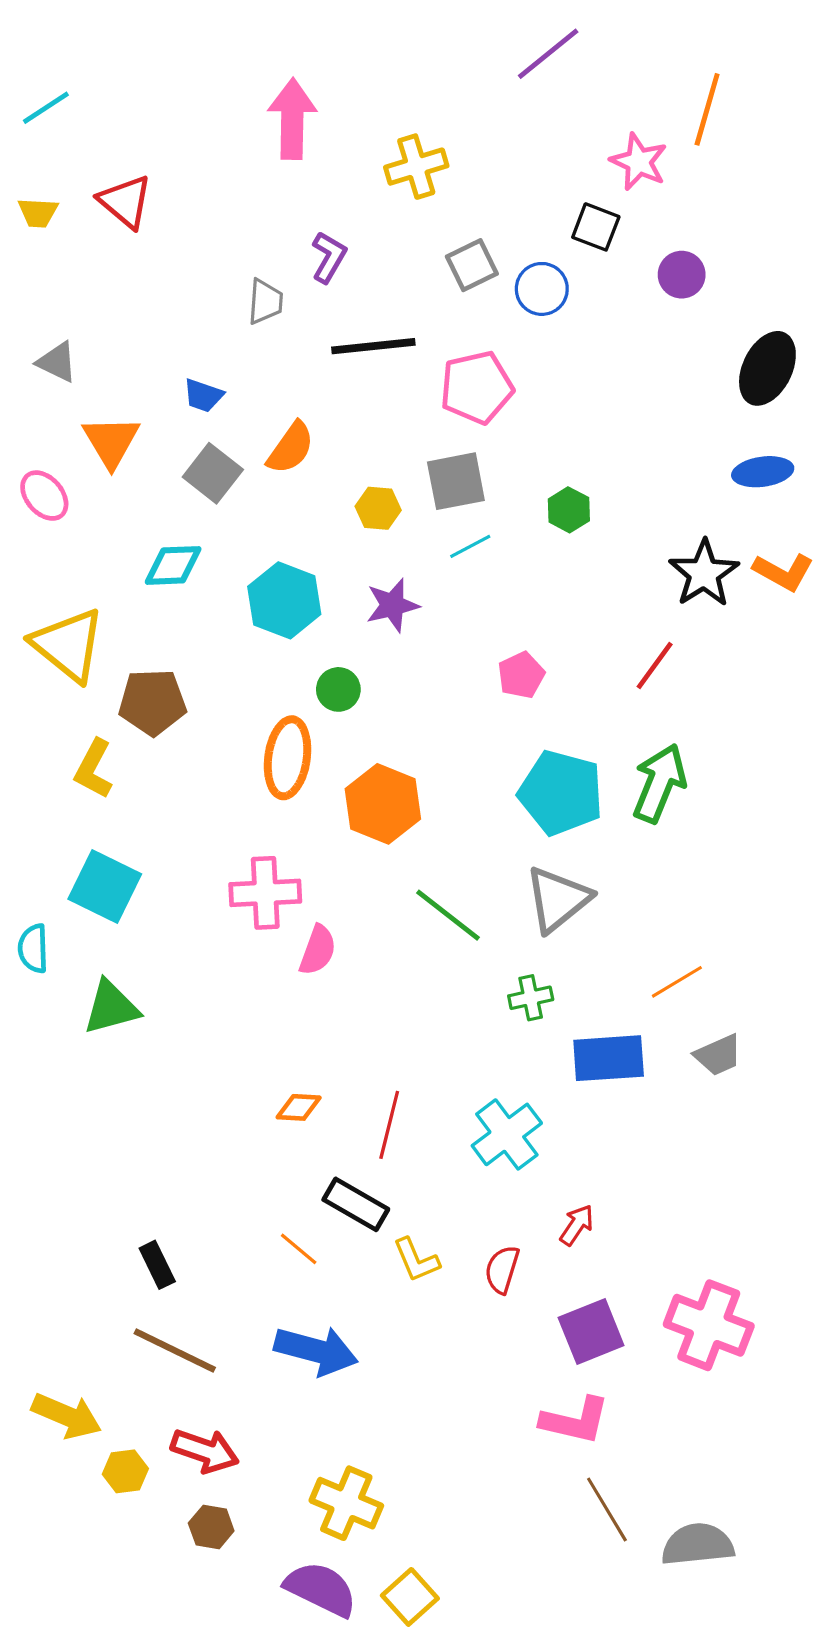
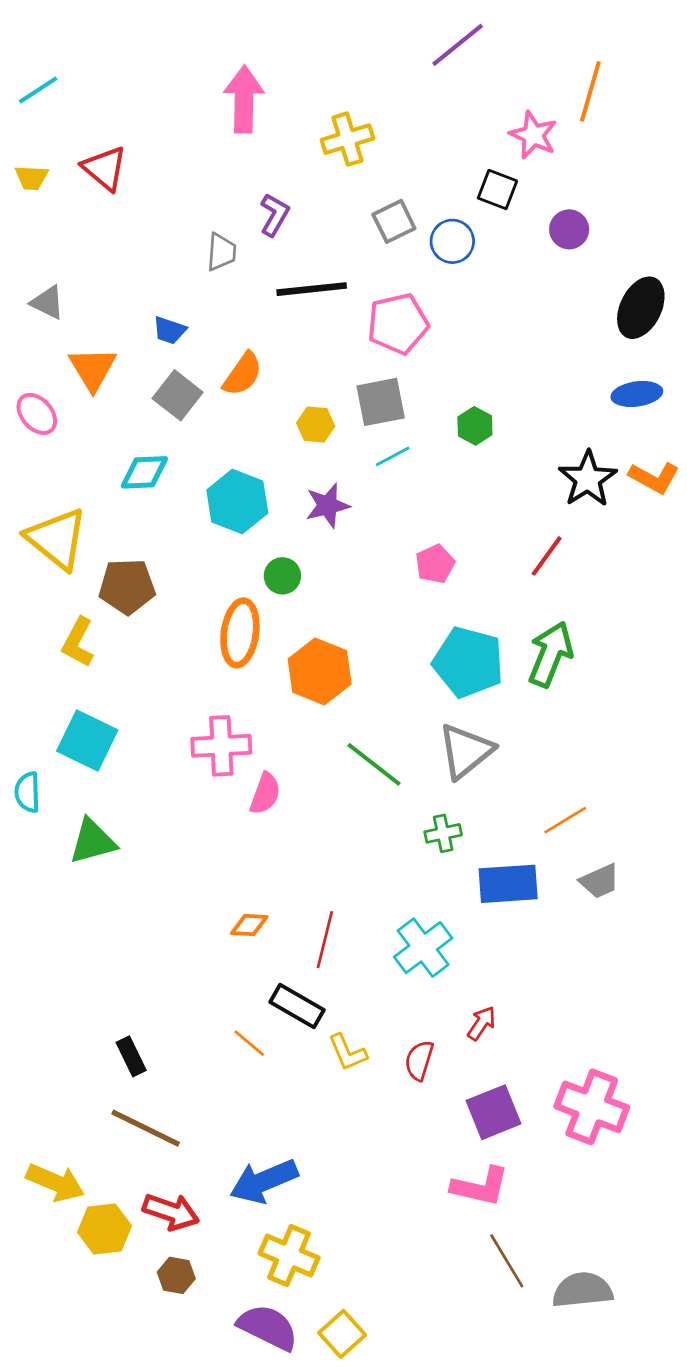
blue arrow: (316, 1351) -> (264, 1181), moved, turned 142
yellow hexagon: (125, 1471) -> (105, 1229), size x1.4

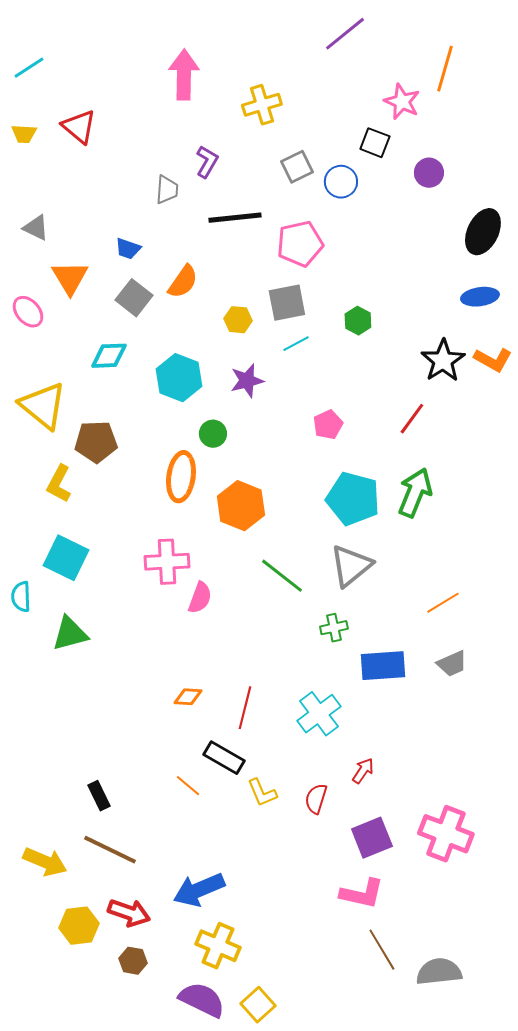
orange line: (565, 820) -> (443, 603), moved
yellow arrow: (55, 1183) -> (45, 862), moved

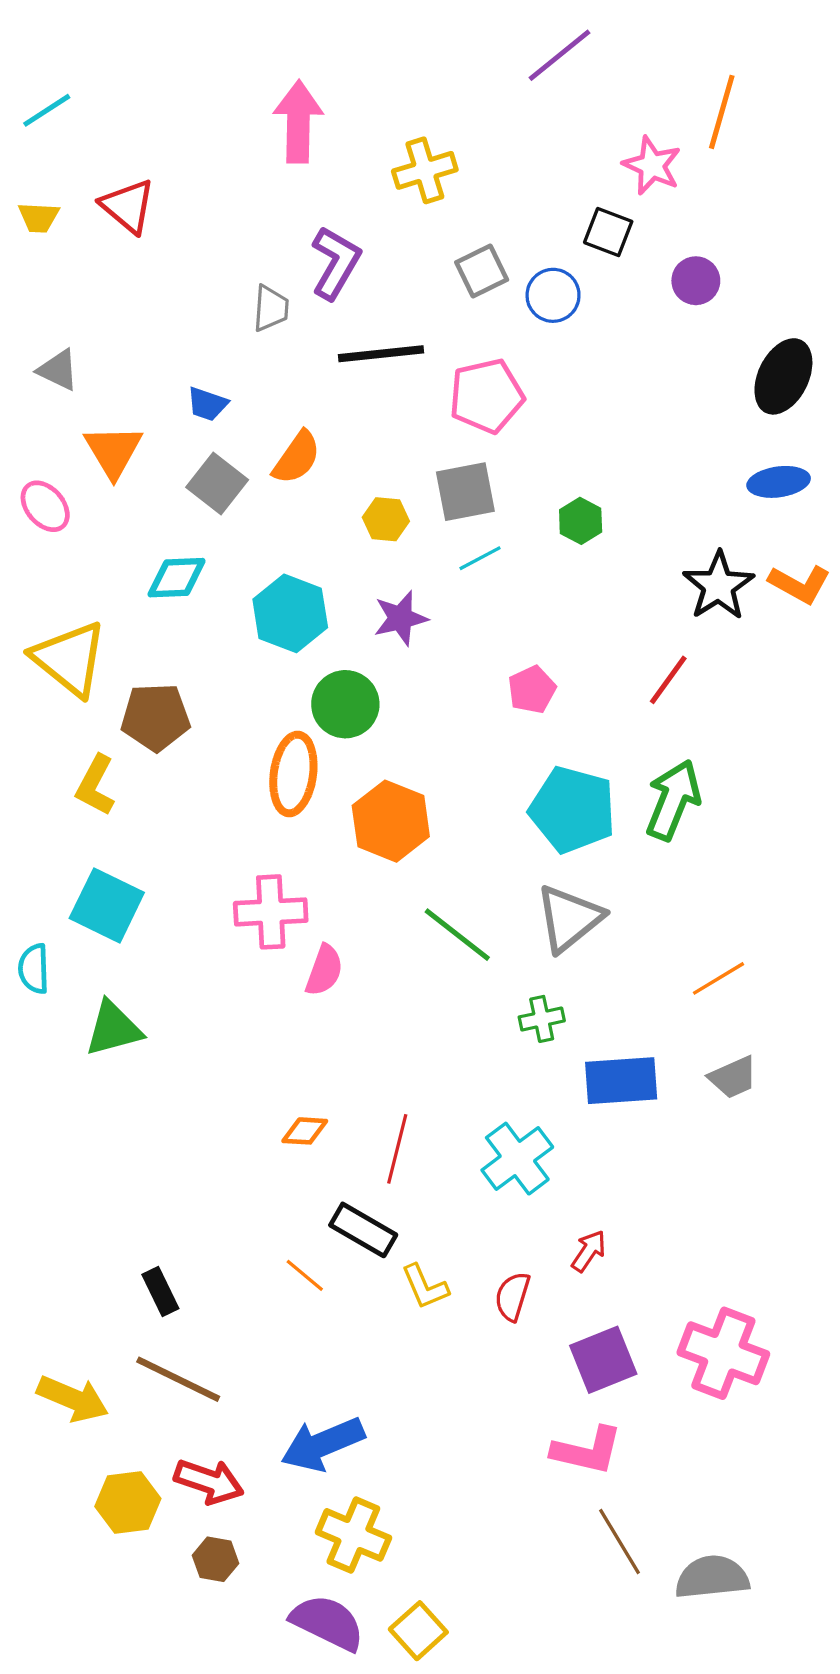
purple L-shape: (207, 162) -> (336, 263), size x1.4
green circle: (213, 434) -> (345, 704), size x1.5

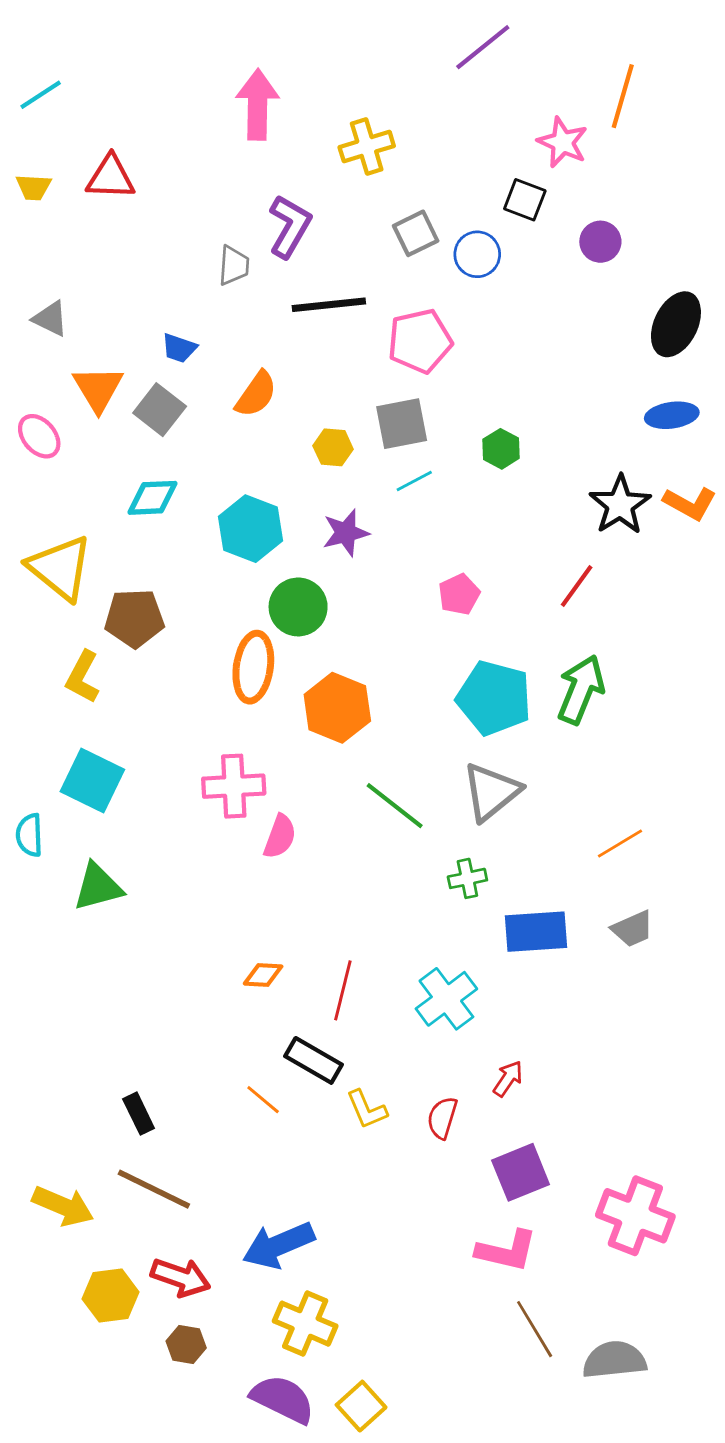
red triangle: (128, 206) -> (111, 177), turned -38
gray square: (217, 484) -> (160, 410), moved
pink cross: (723, 1353) -> (635, 1216), moved

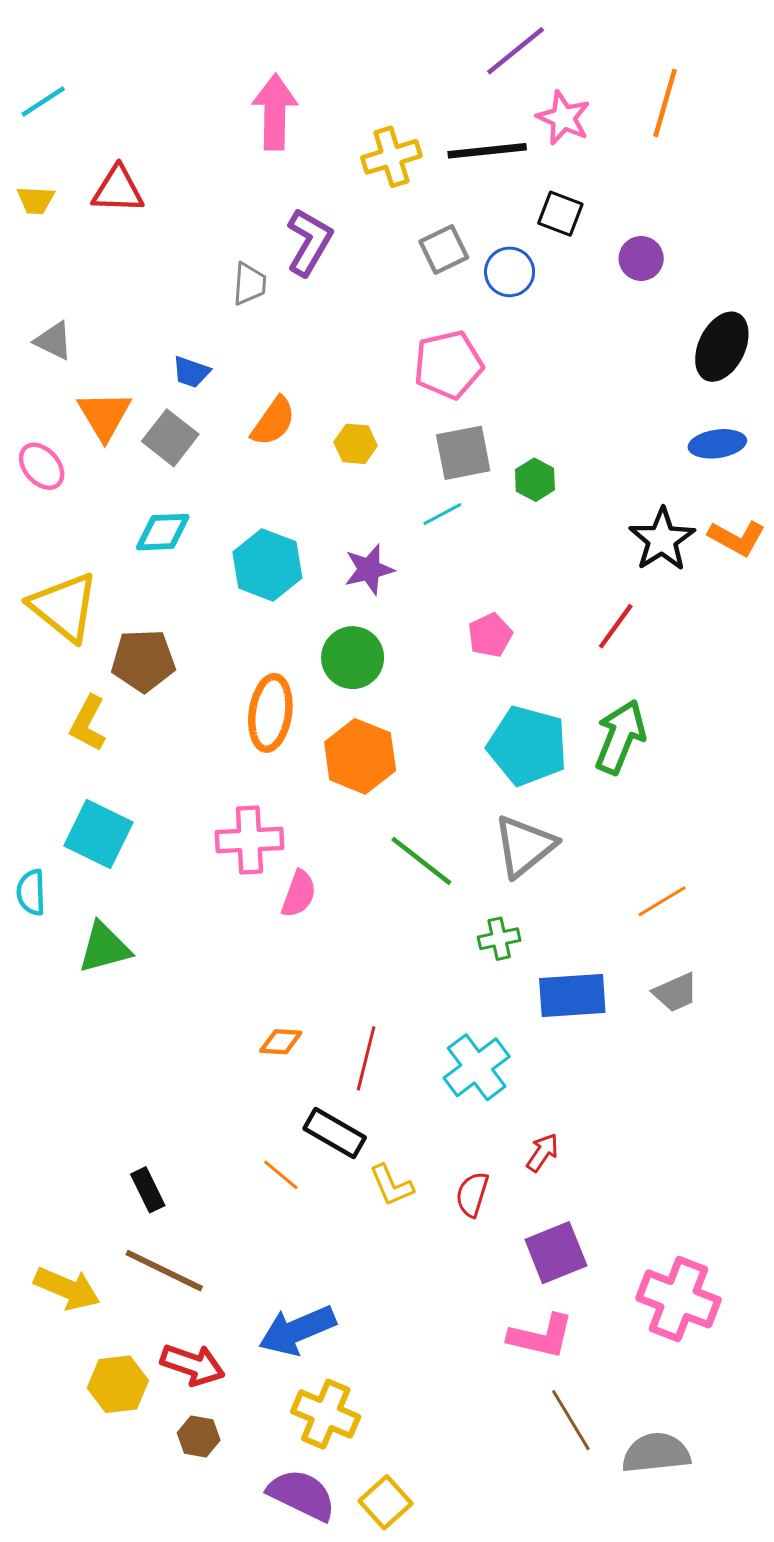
pink star: (563, 142) -> (563, 118), moved
black line: (329, 305) -> (487, 151), moved
gray square: (402, 424) -> (463, 453), moved
yellow hexagon: (333, 447) -> (356, 444), moved
green circle: (298, 607) -> (353, 658), moved

